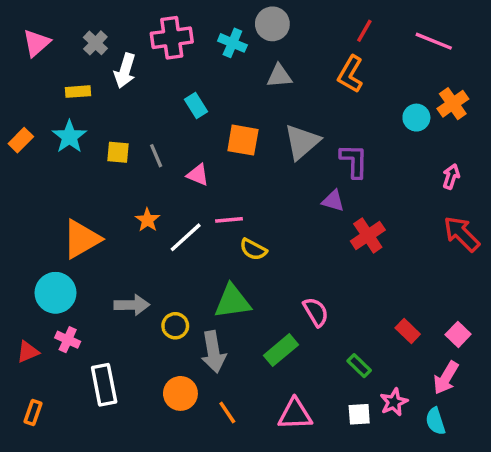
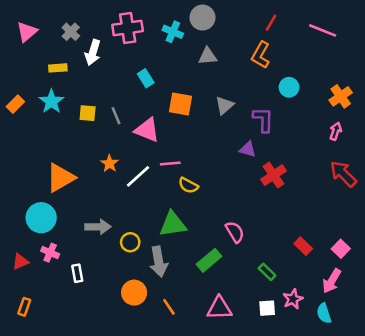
orange cross: (453, 104) -> (341, 96), moved
cyan circle: (416, 118) -> (289, 87), moved
gray triangle: (302, 142) -> (224, 105), size x0.7
pink triangle: (198, 175) -> (147, 130), size x1.5
white rectangle: (104, 385) -> (77, 273), moved, size x0.6

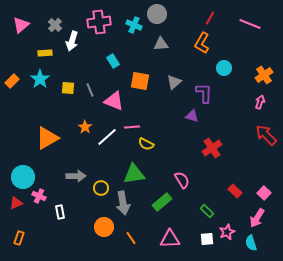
red cross: (274, 175) -> (212, 148), moved
cyan circle: (41, 218) -> (23, 177), moved

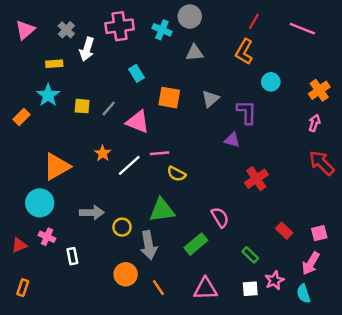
orange rectangle: (12, 81) -> (22, 117), moved
gray line: (90, 90) -> (109, 108), turned 64
cyan circle: (23, 177) -> (40, 203), moved
pink square: (264, 193) -> (319, 233), turned 32

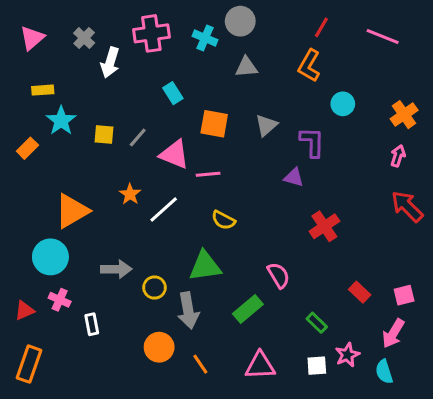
yellow rectangle: (54, 64) -> (43, 90), moved
pink line: (160, 153) -> (208, 174), moved
orange rectangle: (23, 288) -> (29, 364), size x1.6

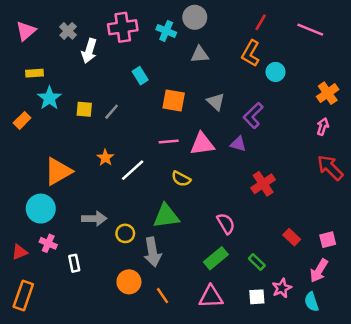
cyan circle: (343, 104) -> (275, 72), moved
gray triangle: (266, 125) -> (216, 102), turned -36
purple L-shape: (312, 142) -> (253, 115), turned -135
pink triangle: (174, 154) -> (202, 144), moved, turned -30
green rectangle: (248, 309) -> (216, 258), moved

